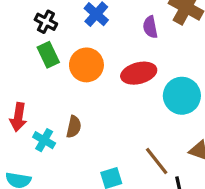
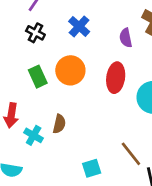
green rectangle: (48, 55) -> (38, 77), moved
red ellipse: (139, 73) -> (116, 78), turned -68

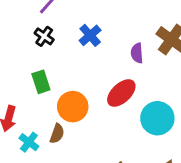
orange circle: (70, 70) -> (73, 107), moved
red ellipse: (116, 78) -> (121, 93), turned 32

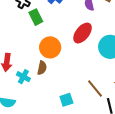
green rectangle: (41, 82) -> (36, 17), moved

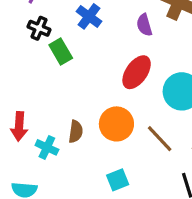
orange circle: (50, 47) -> (116, 124), moved
brown line: (95, 89) -> (160, 139), moved

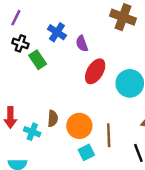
purple semicircle: (144, 25) -> (82, 44), moved
orange circle: (116, 124) -> (79, 126), moved
brown line: (160, 139) -> (109, 135), moved, turned 45

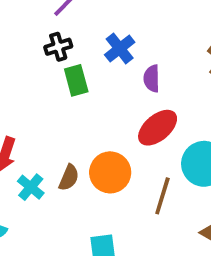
black cross: (20, 43) -> (58, 47), turned 35
orange circle: (79, 126) -> (110, 172), moved
brown line: (109, 135) -> (162, 196), moved

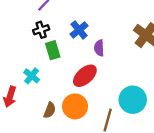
red ellipse: (158, 128) -> (85, 76), moved
cyan cross: (31, 187) -> (32, 76), moved

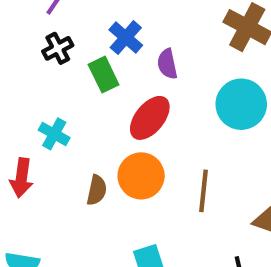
green rectangle: (53, 50) -> (104, 75), moved
cyan circle: (133, 100) -> (241, 104), moved

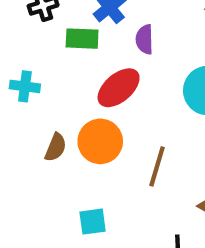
green rectangle: (104, 75) -> (82, 39), turned -72
cyan cross: (54, 134) -> (25, 86), turned -32

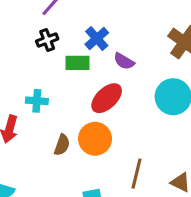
purple semicircle: (144, 39) -> (124, 61), turned -55
brown line: (157, 166) -> (137, 174), moved

